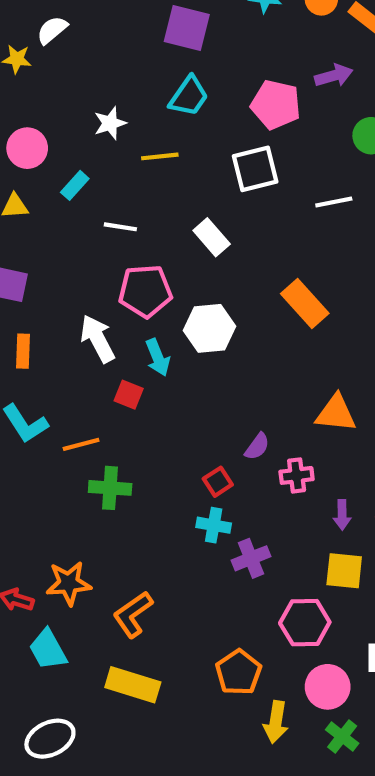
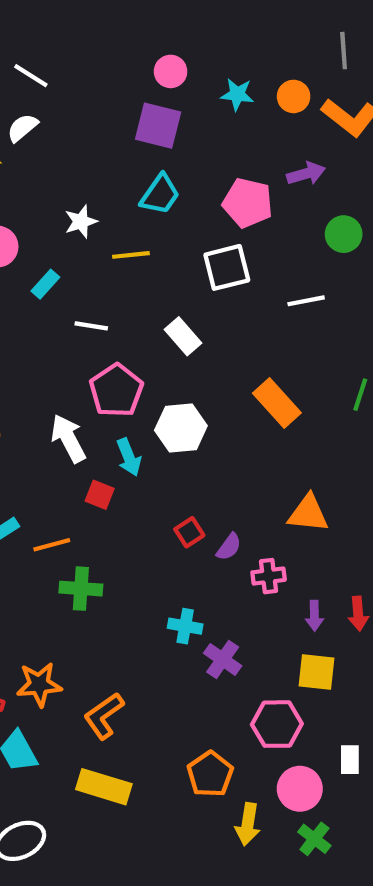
pink pentagon: (145, 291) -> (116, 390), turned -30
red square: (218, 482) -> (189, 532), moved
purple cross: (251, 558) -> (223, 659), turned -33

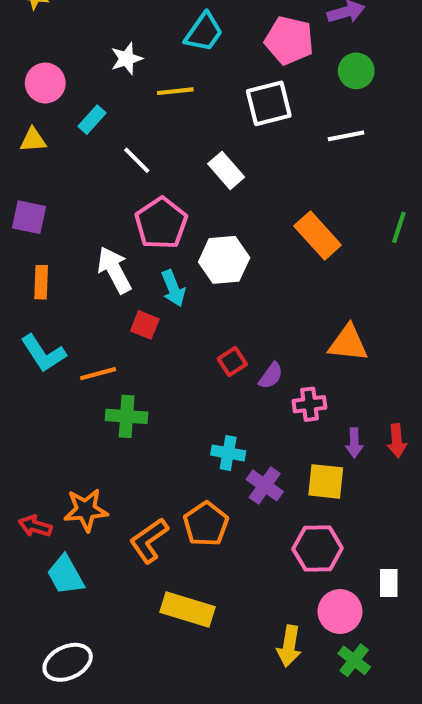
green circle: (344, 234) -> (356, 71), moved
white line: (91, 326) -> (137, 160), turned 36
yellow square: (316, 672) -> (326, 481), moved
orange pentagon: (210, 774) -> (206, 524), moved
yellow rectangle: (104, 787) -> (188, 609), moved

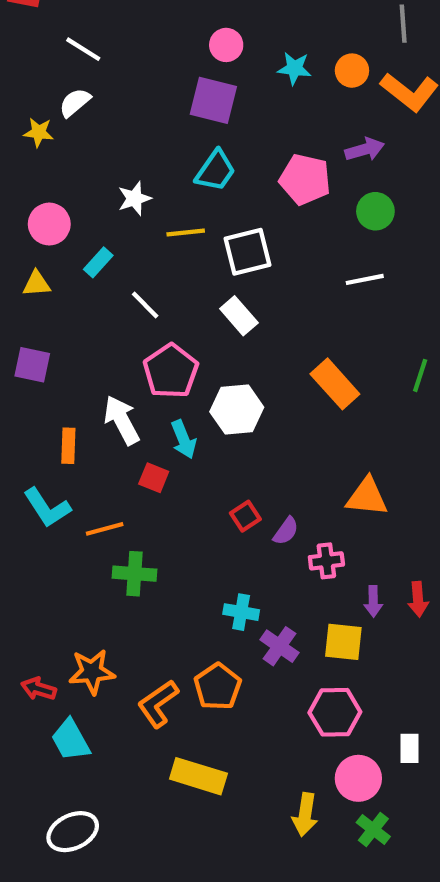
white square: (269, 103) -> (248, 252), moved
orange rectangle: (41, 282) -> (68, 446), moved

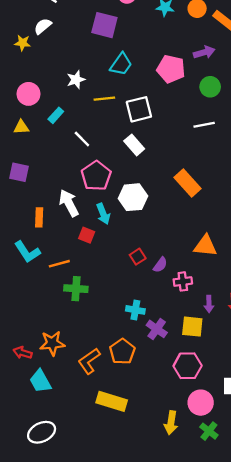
purple square: (213, 100) -> (104, 25), moved

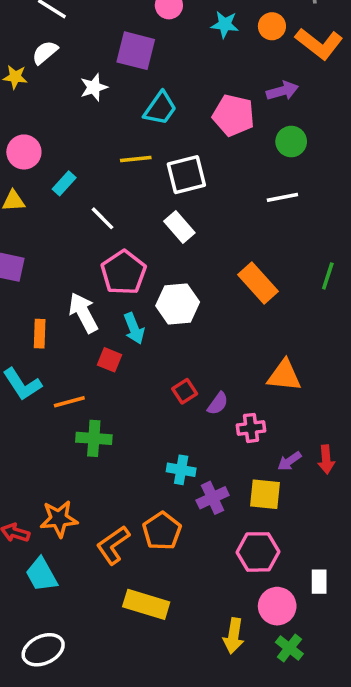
white star: (76, 80) -> (94, 87), moved
purple arrow: (209, 304) -> (289, 461), turned 56
purple cross: (157, 329) -> (213, 498), turned 30

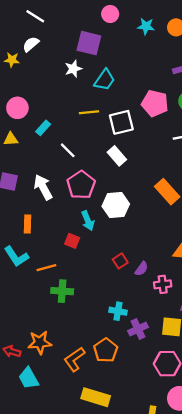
white star: (94, 87) -> (73, 69), moved
pink pentagon: (234, 115) -> (155, 103), moved
white arrow: (83, 313) -> (43, 187), moved

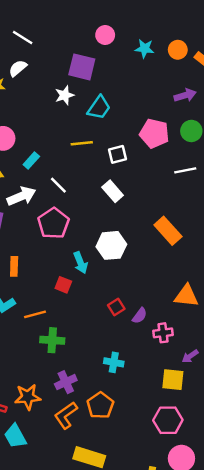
white square: (121, 122) -> (117, 154), size x0.7
pink pentagon: (81, 185) -> (53, 223), moved
white arrow: (43, 187) -> (21, 196), moved, turned 95
purple cross: (138, 329) -> (66, 382), moved

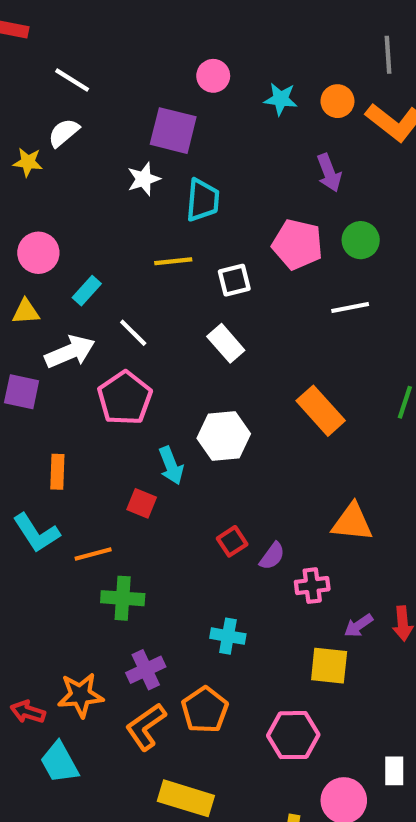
purple arrow: (185, 95) -> (329, 173), moved, turned 85
cyan trapezoid: (99, 108) -> (203, 200), turned -30
pink hexagon: (168, 420) -> (293, 735), moved

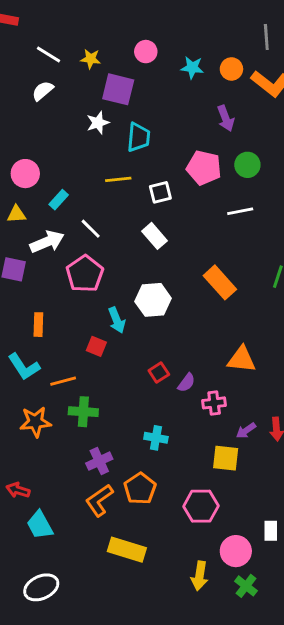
yellow star: (28, 162) -> (91, 59), moved
orange star: (81, 695) -> (35, 422), moved

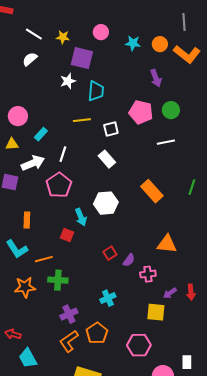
white line: (91, 229) -> (63, 154), turned 63
cyan cross: (156, 438) -> (108, 298), turned -35

